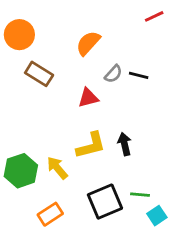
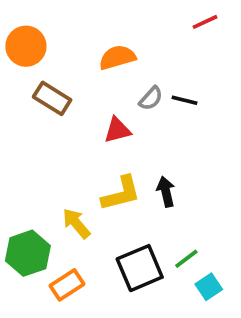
orange semicircle: (88, 43) -> (117, 57), turned 32
green hexagon: (21, 171) -> (28, 253), moved
green line: (140, 195) -> (186, 259), turned -42

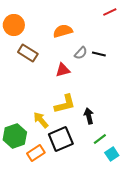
black arrow: (166, 192) -> (89, 116), moved
black square: (140, 268) -> (61, 139), moved

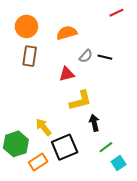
orange circle: (14, 25) -> (26, 26), moved
brown rectangle: (28, 53) -> (30, 56), turned 66
yellow L-shape: (65, 104) -> (80, 101), moved

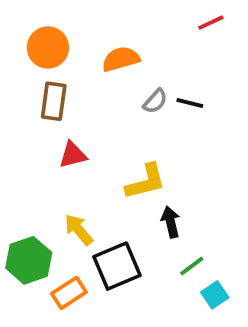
red triangle: (67, 74) -> (73, 155), moved

